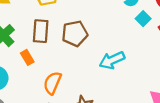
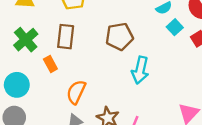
brown pentagon: (75, 34) -> (119, 37), moved
cyan arrow: (112, 60) -> (140, 70), turned -55

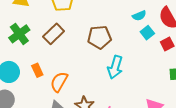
brown rectangle: (66, 37) -> (54, 34), turned 35
orange rectangle: (50, 64) -> (37, 70), moved

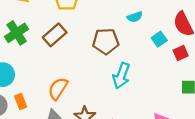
cyan semicircle: (139, 16) -> (135, 17), moved
orange rectangle: (37, 70) -> (21, 102), moved

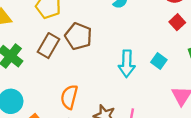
cyan square: (159, 39) -> (159, 61), moved
brown pentagon: (106, 41) -> (78, 36), moved, turned -30

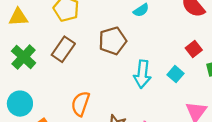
red square: (177, 22) -> (194, 49), moved
brown pentagon: (78, 36) -> (113, 41), moved, turned 30

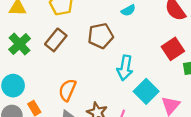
red square: (194, 49) -> (173, 49), size x1.5
cyan square: (176, 74) -> (146, 91), moved, size x1.6

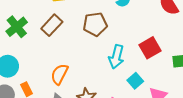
red square: (173, 49) -> (150, 48), moved
cyan square: (146, 91) -> (135, 81), size x0.7

